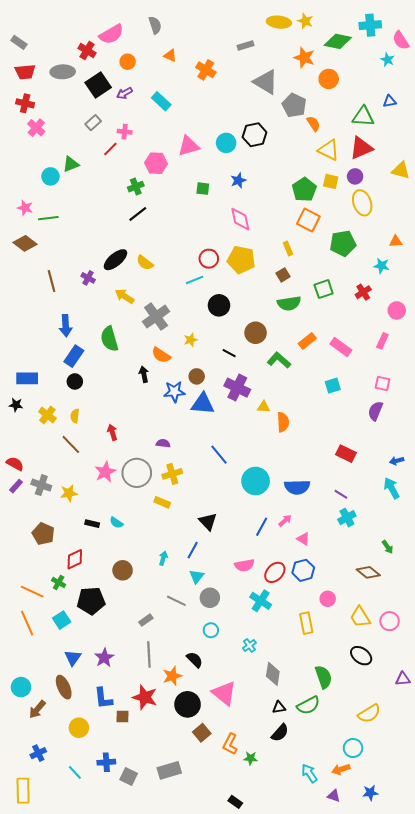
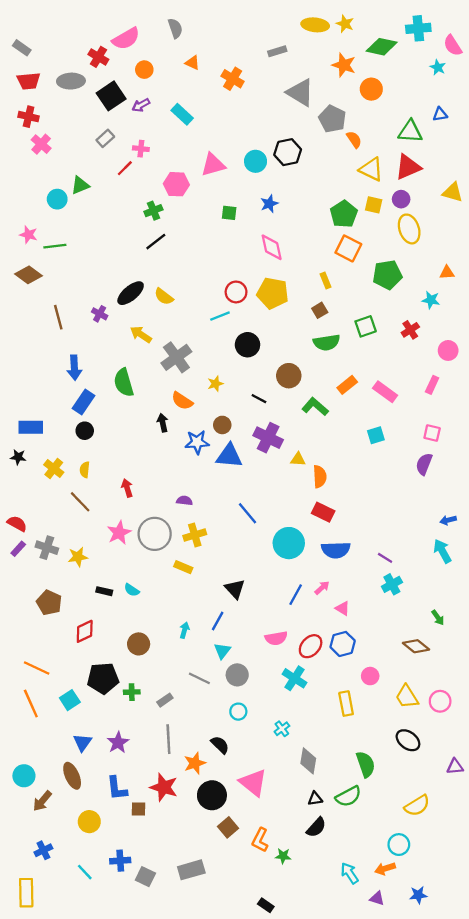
red rectangle: (346, 454) -> (323, 512), moved
green cross: (59, 583) -> (132, 692), moved, turned -32

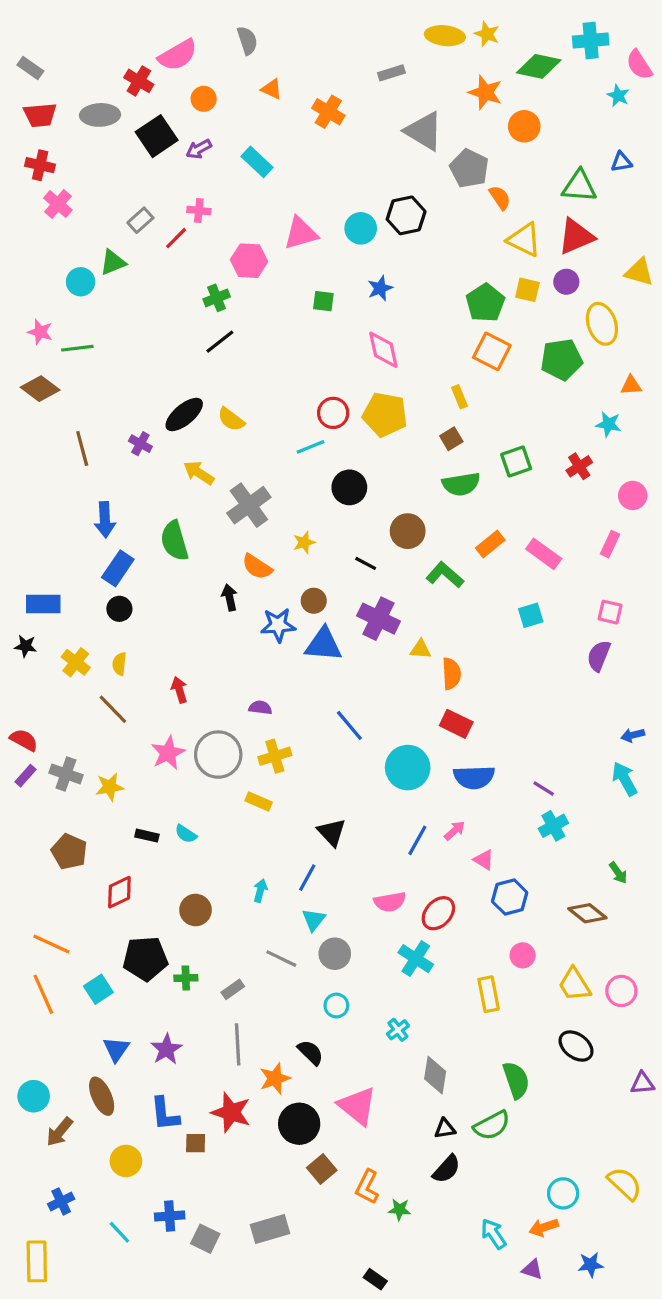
gray rectangle: (105, 138) -> (140, 220), moved
yellow ellipse: (409, 229) -> (602, 324), moved
green pentagon: (387, 275) -> (561, 359), moved
blue hexagon: (343, 644) -> (510, 897), moved
yellow semicircle: (417, 806) -> (625, 1184), moved, turned -105

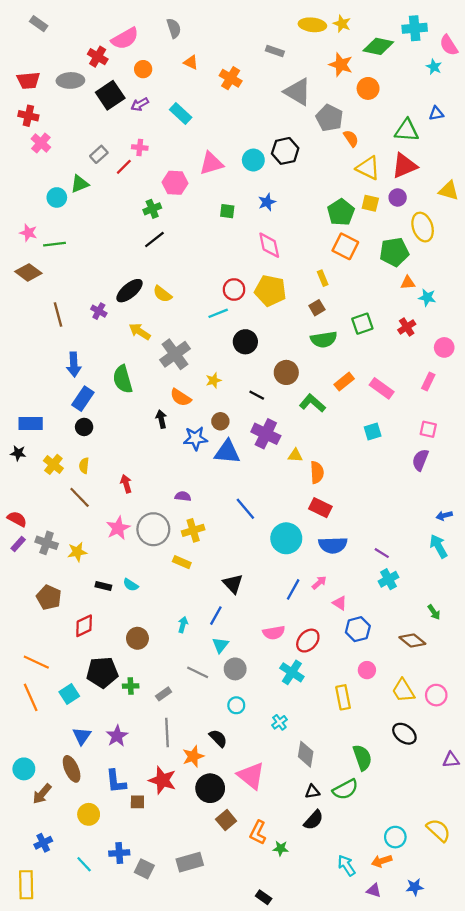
gray rectangle: (30, 68) -> (39, 24), moved
gray rectangle: (391, 73) -> (275, 51), turned 36
orange triangle: (631, 385) -> (408, 283), moved

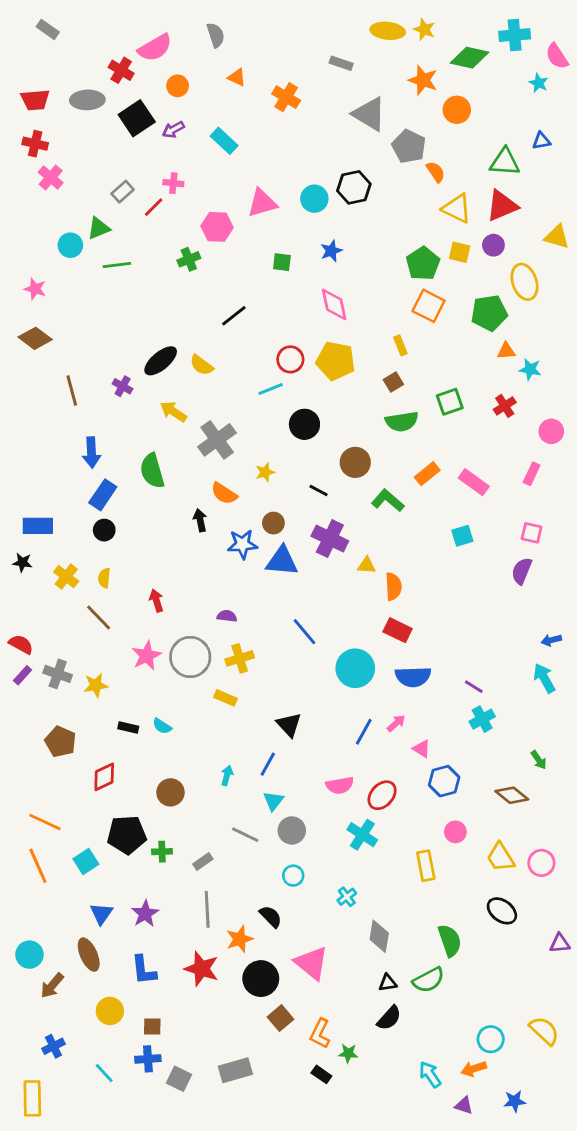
black line: (154, 240) -> (234, 316), moved
green line: (55, 244) -> (117, 265), moved
brown square: (137, 802) -> (152, 1026), moved
black rectangle: (264, 897) -> (321, 1074), moved

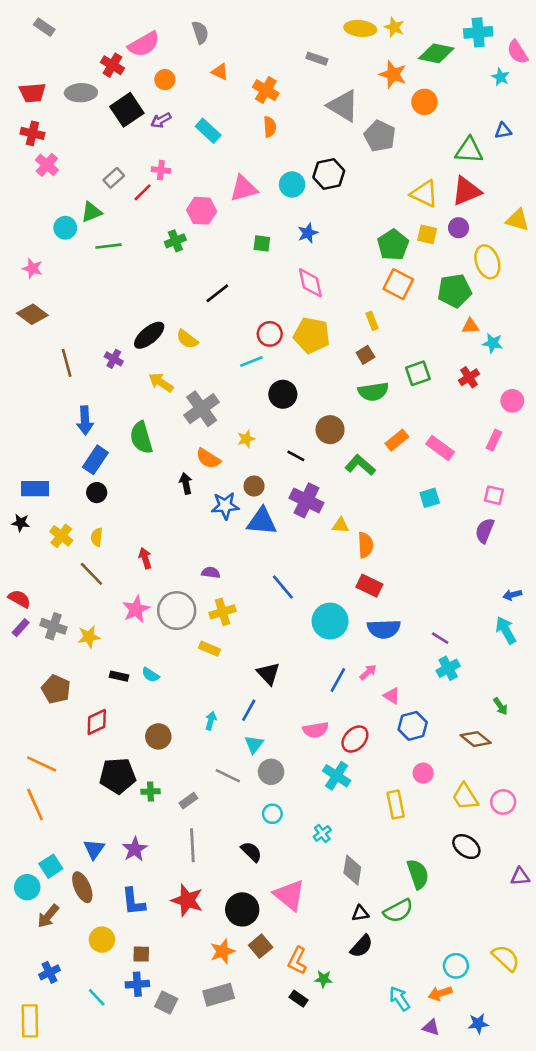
orange semicircle: (436, 172) -> (270, 127), moved, turned 30
cyan square: (86, 861) -> (51, 866), moved
orange star: (240, 939) -> (223, 951), moved

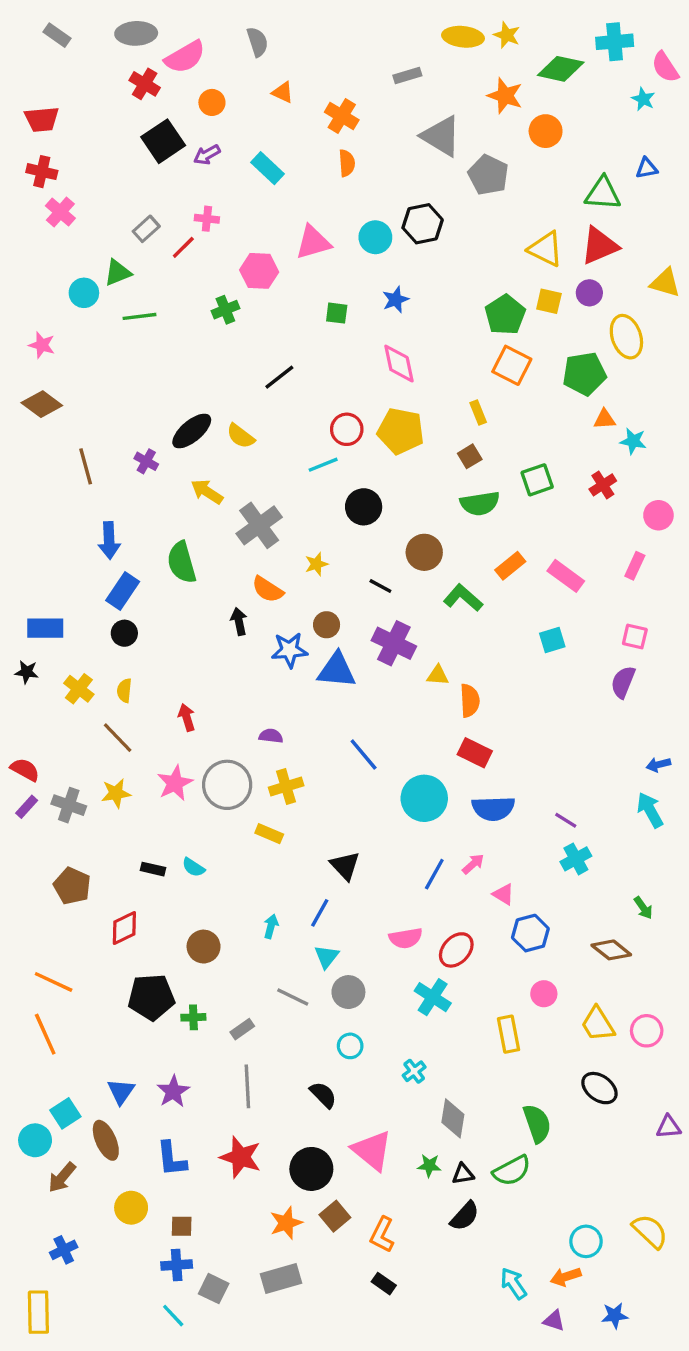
gray rectangle: (317, 59) -> (407, 76), turned -36
gray ellipse: (81, 93) -> (136, 33), moved
yellow star: (89, 637) -> (116, 793), moved
green star: (323, 979) -> (429, 1166), moved
cyan line: (97, 997) -> (173, 1316), moved

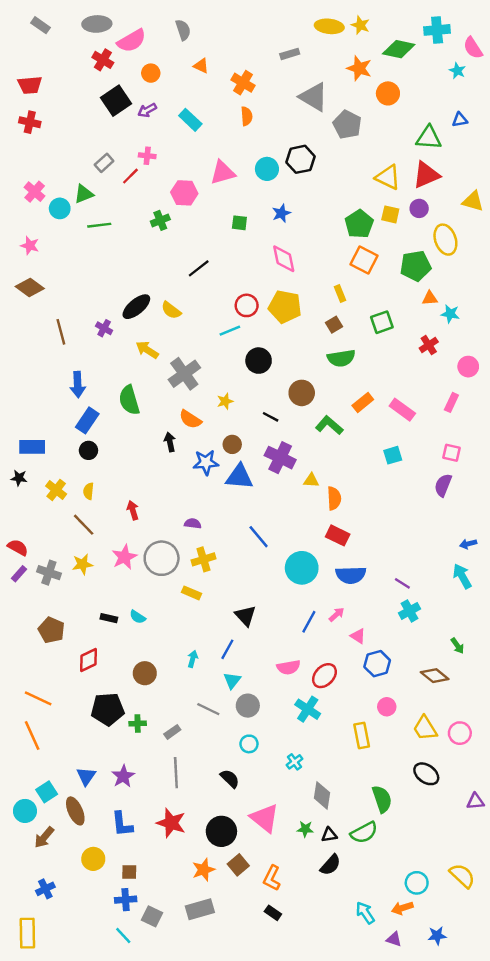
pink cross: (60, 212) -> (35, 192), moved
green square: (537, 480) -> (382, 322), moved

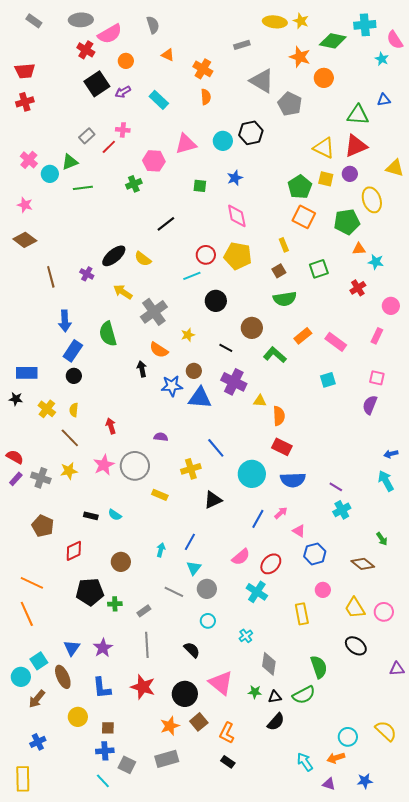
red cross: (30, 122) -> (25, 102), turned -30
yellow cross: (203, 559) -> (191, 469), moved
black triangle: (245, 616) -> (213, 500), moved, turned 48
pink semicircle: (289, 667) -> (241, 557), turned -30

